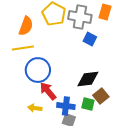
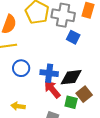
blue circle: (38, 70) -> (21, 68), size x0.7
red arrow: (48, 91) -> (52, 89), moved
blue cross: (66, 106) -> (49, 73), moved

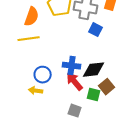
blue circle: (21, 68) -> (43, 75), moved
yellow arrow: (18, 106) -> (36, 91), moved

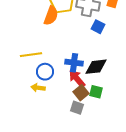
orange semicircle: (32, 17) -> (51, 16), moved
yellow line: (29, 39) -> (31, 55), moved
brown square: (107, 87) -> (81, 93), moved

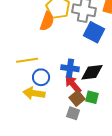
blue square: (98, 27) -> (94, 32), size x1.5
yellow arrow: (38, 88) -> (34, 93), size x1.5

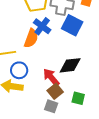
orange semicircle: (47, 21) -> (31, 38), moved
blue cross: (70, 68) -> (42, 26), moved, turned 30
green square: (92, 97) -> (78, 98), moved

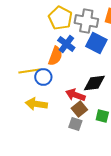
blue circle: (19, 70) -> (43, 77), moved
red arrow: (51, 77) -> (75, 95), turned -30

